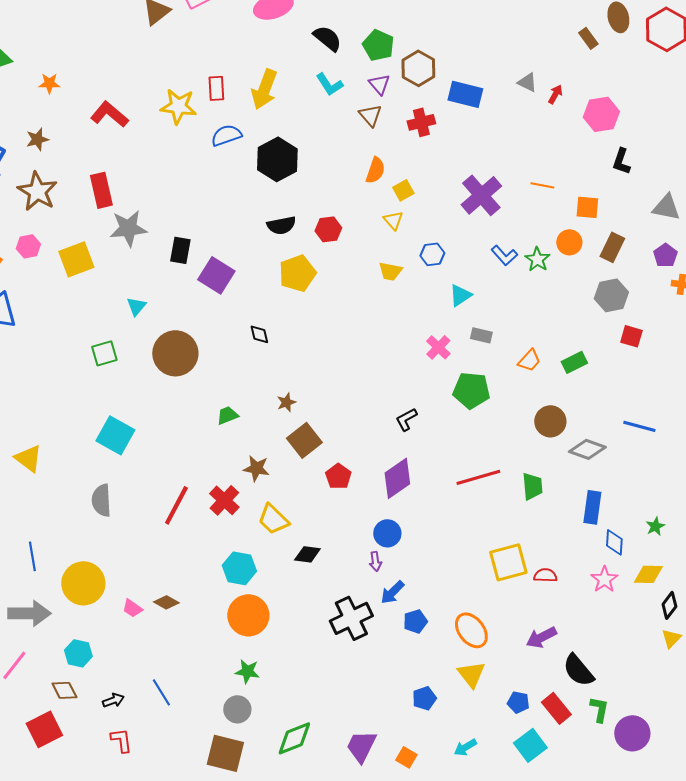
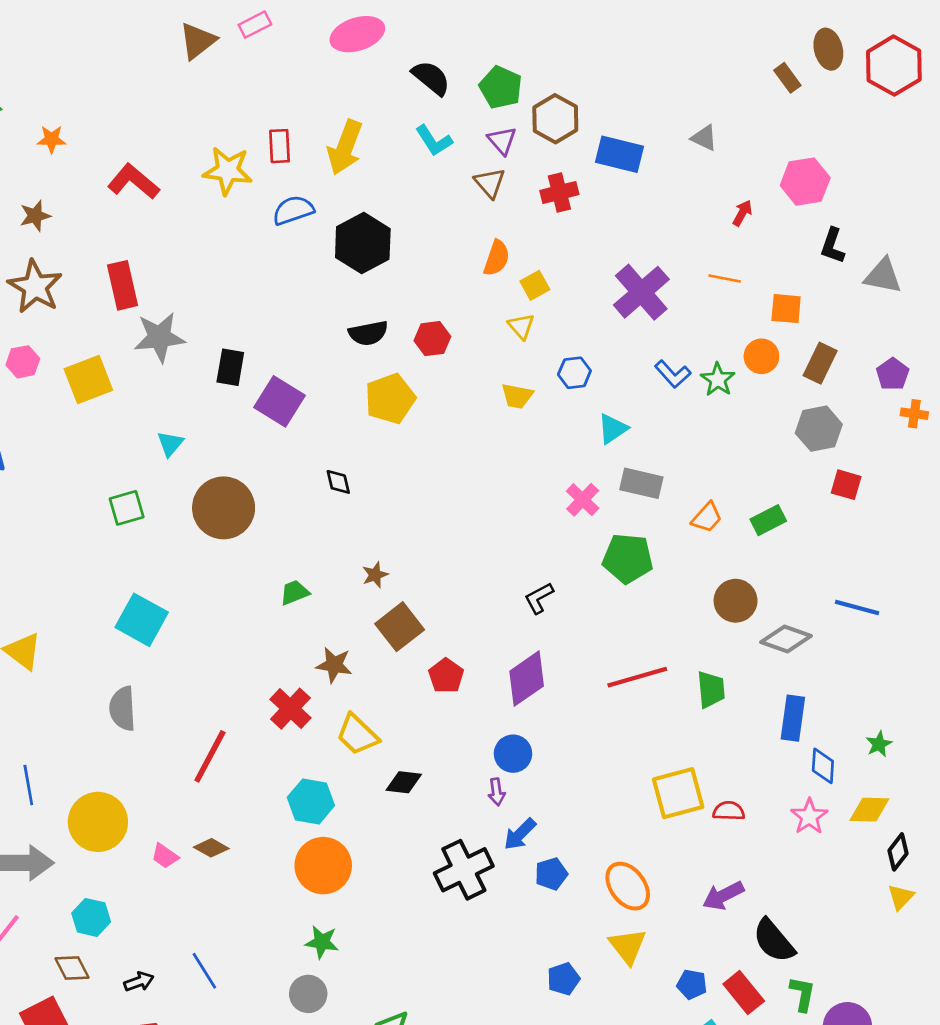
red arrow: (555, 94) -> (742, 213), moved
gray triangle: (666, 207) -> (883, 276), moved
gray rectangle: (481, 335) -> (641, 483), size x1.4
red line: (176, 505) -> (210, 756), moved

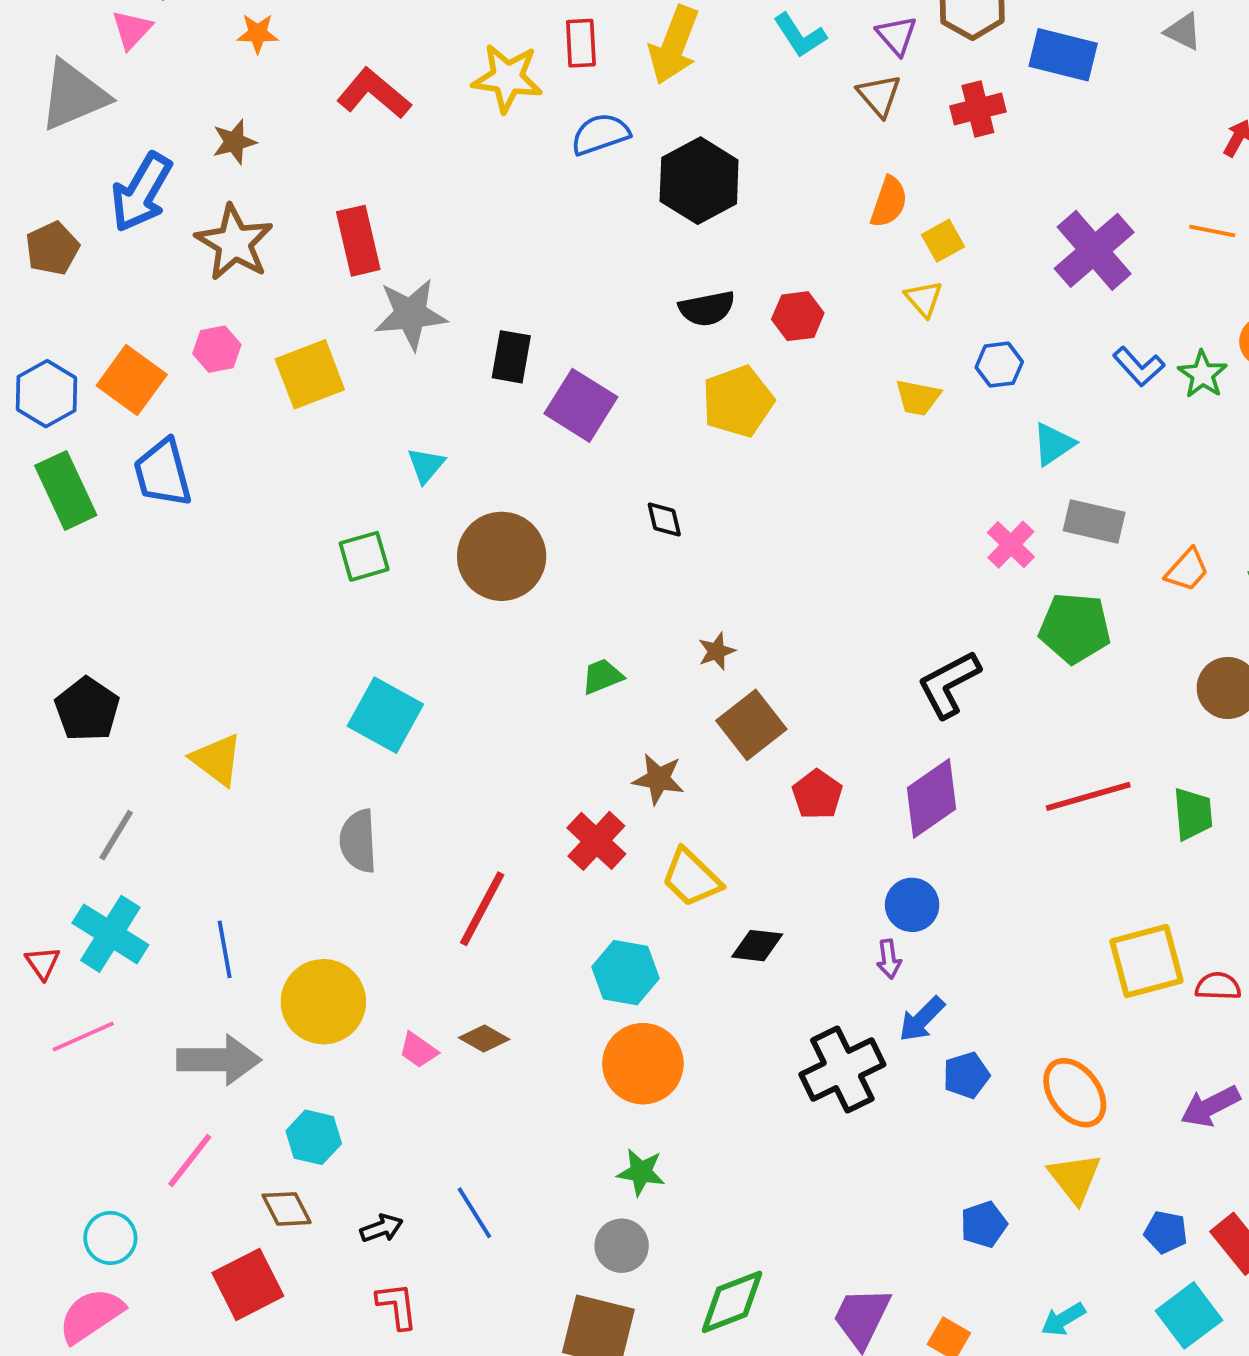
black L-shape: (539, 598) -> (949, 684), size x1.5

